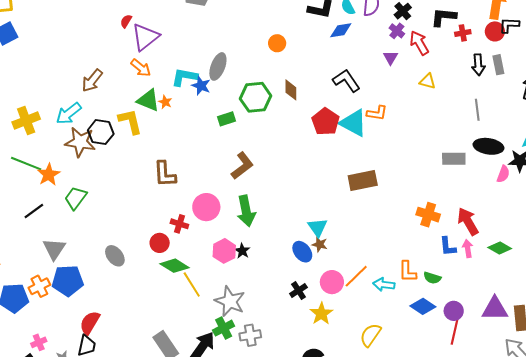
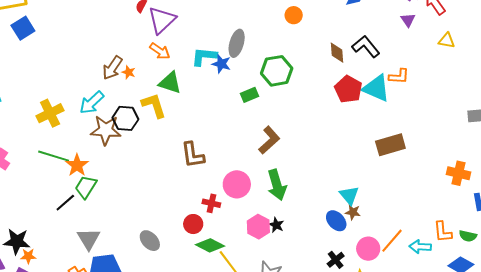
brown diamond: (291, 90) -> (337, 53), moved
orange star: (165, 102) -> (129, 72), moved
green trapezoid: (76, 198) -> (86, 187), moved

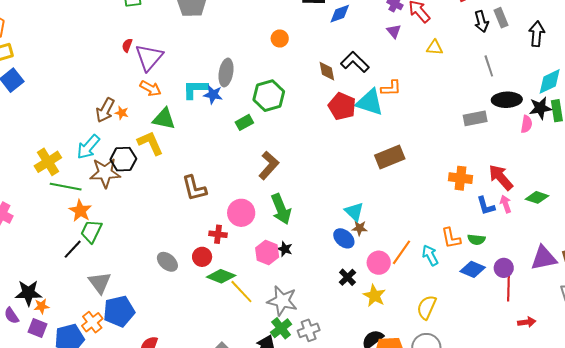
green line: (54, 156) -> (66, 187), moved
gray ellipse: (150, 241) -> (167, 262), moved
cyan arrow: (420, 247) -> (430, 255), turned 65

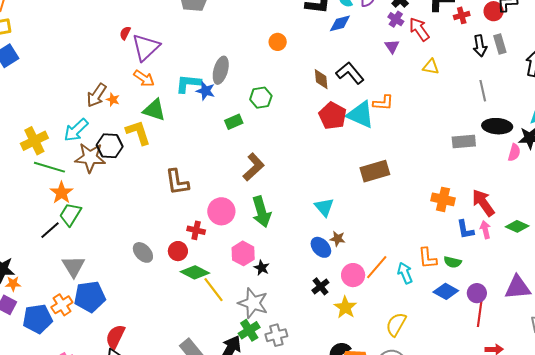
green hexagon: (269, 96) -> (261, 98), size x0.7
cyan triangle: (354, 212) -> (324, 207), moved
black star: (285, 249) -> (262, 268), moved

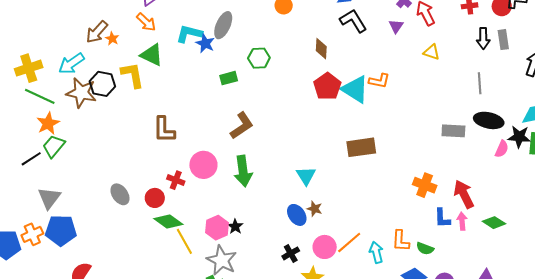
black L-shape: (350, 73) -> (353, 21), moved
pink hexagon: (243, 253) -> (217, 228), moved

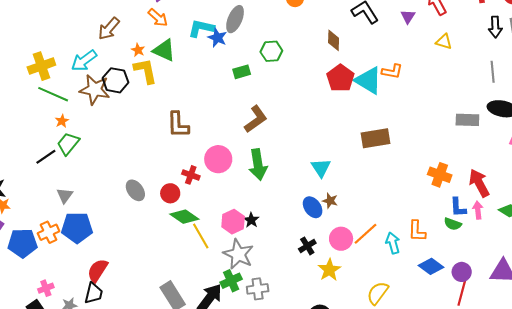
orange star: (112, 39) -> (138, 50), moved
orange star: (48, 123) -> (62, 121), size x0.6
gray triangle: (49, 198) -> (65, 195), size x0.7
green semicircle: (425, 248) -> (453, 224), moved

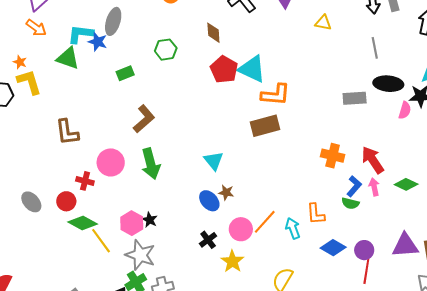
green triangle: (164, 50) -> (68, 58), moved
green hexagon: (271, 51) -> (166, 50), moved
orange L-shape: (392, 71) -> (275, 95), moved, size x1.4
blue L-shape: (458, 207) -> (354, 186), turned -130

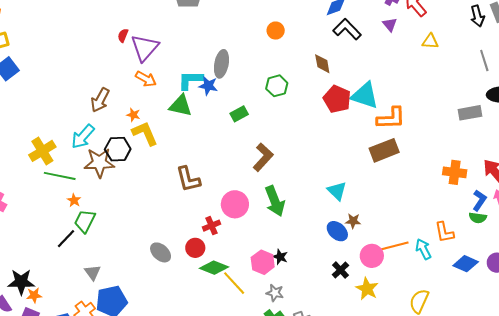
red cross: (85, 181) -> (211, 226), turned -30
orange line: (265, 222) -> (395, 246), turned 40
gray star: (140, 255) -> (275, 293), size x0.6

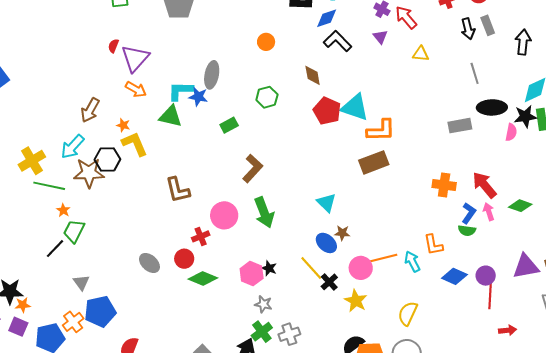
yellow line: (234, 283) -> (311, 268), moved

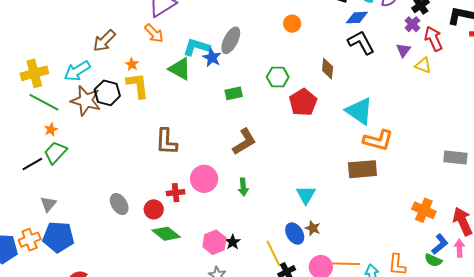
yellow triangle: (421, 54) -> (423, 65), moved
red pentagon: (327, 111) -> (303, 102), moved
green arrow: (264, 212) -> (243, 187), size x0.6

